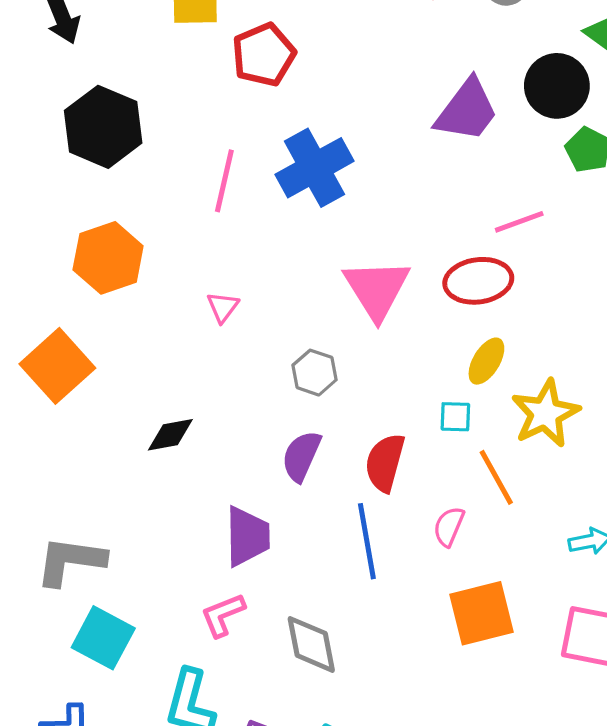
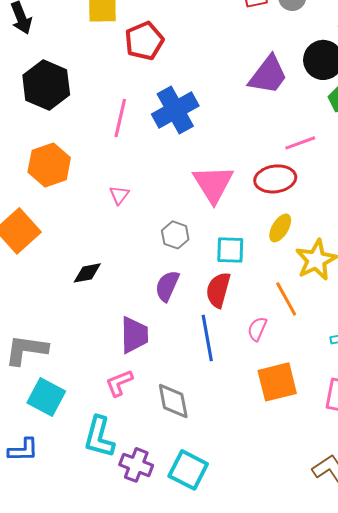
cyan square: (455, 417) -> (230, 250), moved, size x1.4

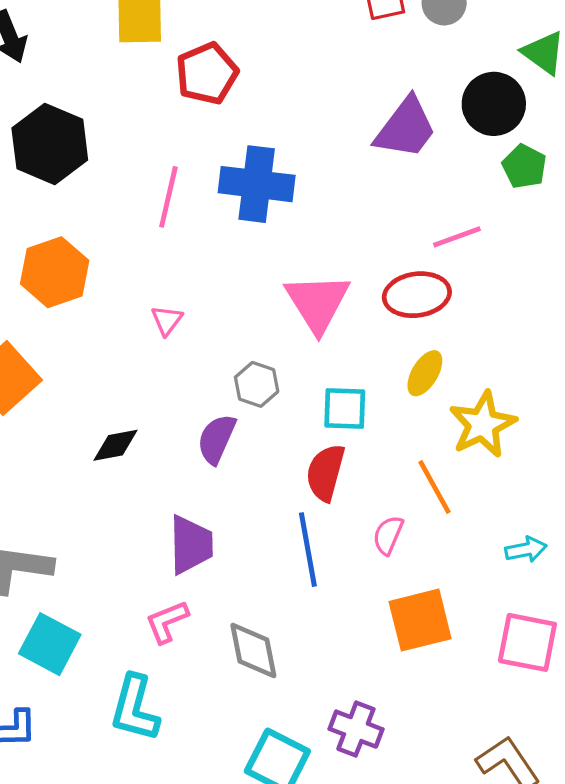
blue cross: (175, 110) -> (257, 184), turned 36
purple semicircle: (167, 286) -> (217, 439), moved
purple cross: (136, 465) -> (356, 729), moved

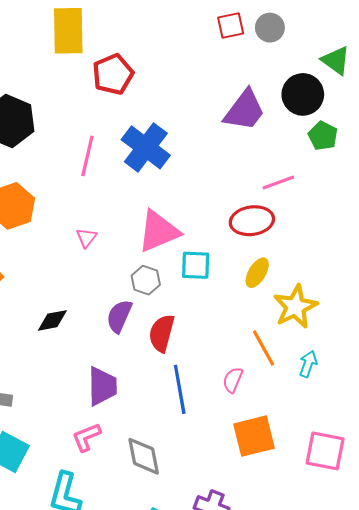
blue cross: (257, 184) -> (146, 147), turned 30
pink triangle: (317, 303) -> (159, 231), moved, turned 39
cyan square: (345, 408) -> (196, 265), moved
red semicircle: (326, 473) -> (162, 333), moved
cyan arrow: (526, 550) -> (308, 364), moved, turned -60

